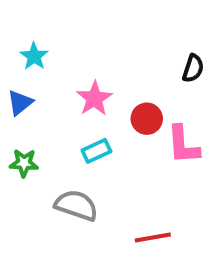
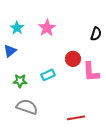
pink star: (94, 99) -> (47, 28), moved
green star: (24, 163) -> (20, 81), moved
gray semicircle: (76, 205) -> (27, 107), moved

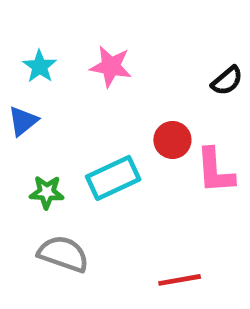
pink star: (47, 28) -> (111, 66), turned -30
black semicircle: (96, 34) -> (227, 81), turned 32
cyan rectangle: (48, 75) -> (113, 178), size x1.5

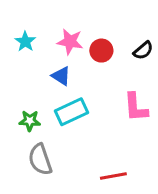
blue triangle: (23, 121) -> (61, 76), moved, turned -48
red circle: (172, 140) -> (101, 51), moved
gray semicircle: (63, 254) -> (40, 160), turned -128

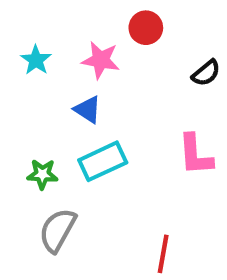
red circle: (101, 51) -> (146, 28), moved
gray semicircle: (40, 160) -> (57, 230), turned 48
red line: (113, 176) -> (163, 254), turned -70

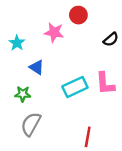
cyan star: (36, 60) -> (17, 43), moved
blue triangle: (88, 110) -> (37, 67), moved
cyan rectangle: (103, 161) -> (75, 87), moved

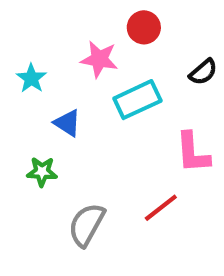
cyan rectangle: (75, 87) -> (137, 100), moved
gray semicircle: (31, 124) -> (87, 225), moved
red line: (88, 137) -> (161, 208), moved, turned 42

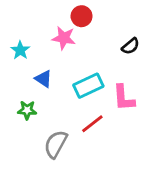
red circle: (144, 27) -> (82, 16), moved
cyan rectangle: (137, 100) -> (88, 86), moved
red line: (161, 208) -> (92, 124), moved

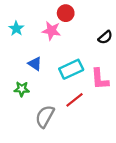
cyan star: (20, 50) -> (16, 29), moved

